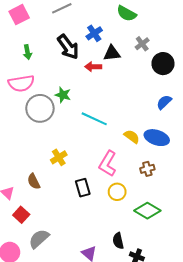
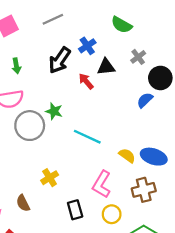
black arrow: (68, 47) -> (60, 60), turned 70
red arrow: (93, 67) -> (86, 81), turned 49
blue semicircle: (164, 102) -> (145, 100), moved
brown cross: (147, 169) -> (144, 190), size x1.5

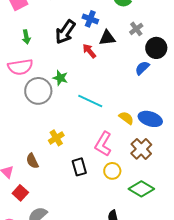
blue cross: (87, 46) -> (90, 19), turned -35
brown cross: (144, 190) -> (141, 149), turned -30

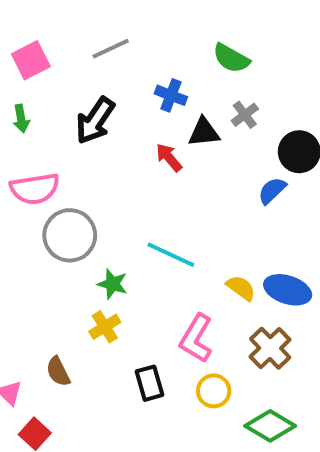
gray cross: (136, 29) -> (245, 115), moved
black arrow: (65, 32) -> (95, 121), moved
green arrow: (26, 37) -> (21, 119), moved
green star: (60, 78) -> (113, 284), moved

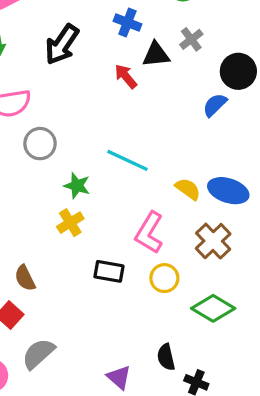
gray circle: (70, 235) -> (40, 144), size x0.7
brown semicircle: (58, 371) -> (25, 278), moved
black rectangle: (149, 383) -> (109, 271), turned -64

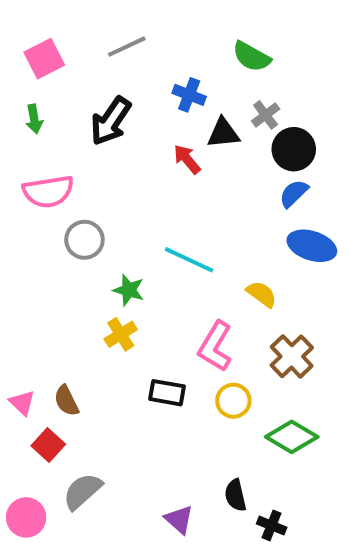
black circle: (238, 71) -> (294, 149), moved
blue ellipse: (228, 191) -> (312, 246), moved

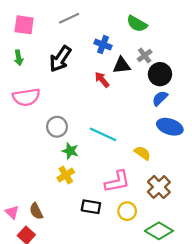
pink square: (44, 59) -> (24, 25), turned 35
gray circle: (84, 240) -> (57, 127), moved
pink L-shape: (215, 346) -> (117, 182), turned -132

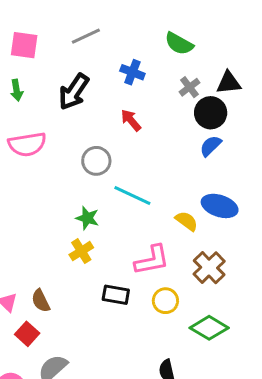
black triangle: (122, 65) -> (229, 83), moved
gray circle: (57, 127) -> (96, 161), moved
blue ellipse: (170, 127) -> (220, 206), moved

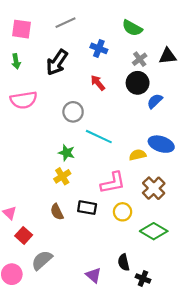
black circle: (211, 113) -> (138, 83), moved
yellow semicircle: (187, 221) -> (138, 155), turned -49
brown semicircle: (41, 301) -> (57, 212), moved

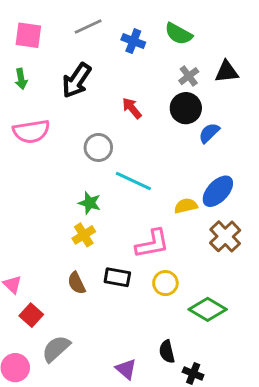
blue cross: (99, 48) -> (133, 41), moved
blue ellipse: (161, 144) -> (218, 191), turned -65
brown cross: (154, 188) -> (225, 236), moved

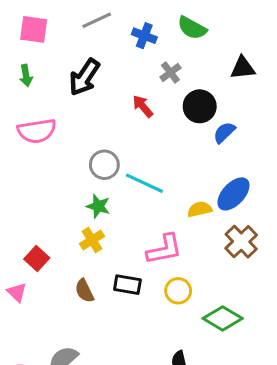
gray cross: (189, 76) -> (170, 73), moved
gray circle: (98, 147) -> (104, 165), moved
red square: (31, 315) -> (37, 259), moved

